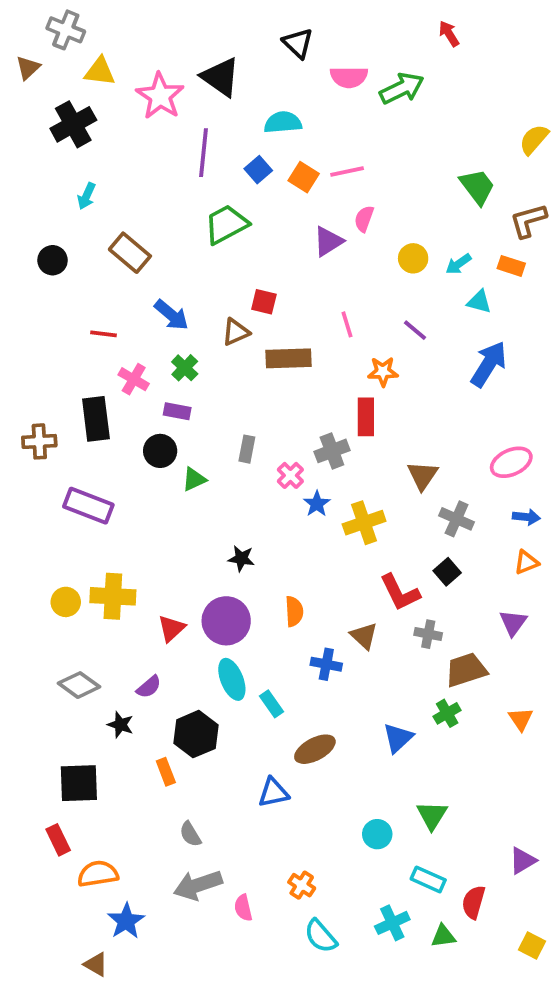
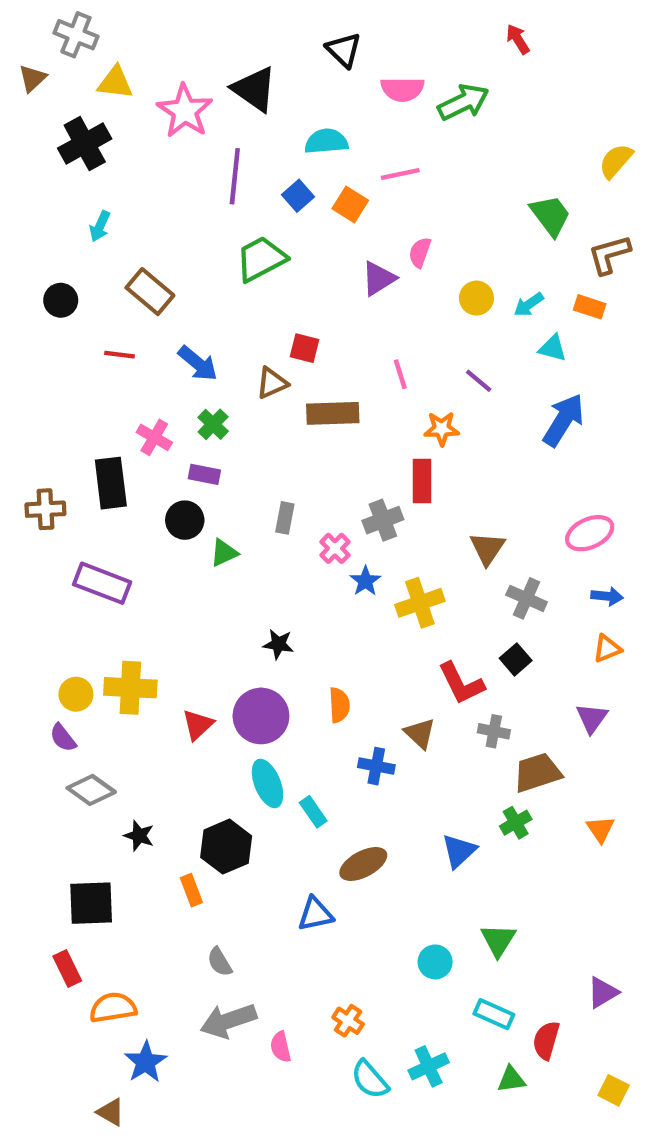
pink line: (347, 171) -> (400, 174), moved
red line: (103, 334) -> (119, 355), moved
purple semicircle: (149, 687) -> (63, 738), moved, turned 92
cyan cross: (392, 923) -> (429, 1066), moved

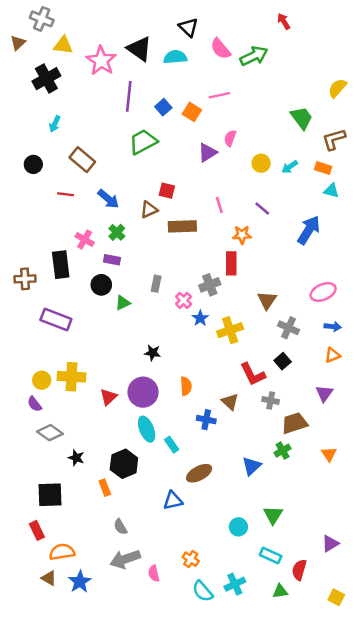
pink semicircle: (402, 89) -> (221, 49), turned 50
cyan semicircle: (326, 141) -> (175, 57), moved
cyan triangle: (553, 348) -> (331, 191), moved
brown triangle: (111, 1112) -> (49, 578), moved

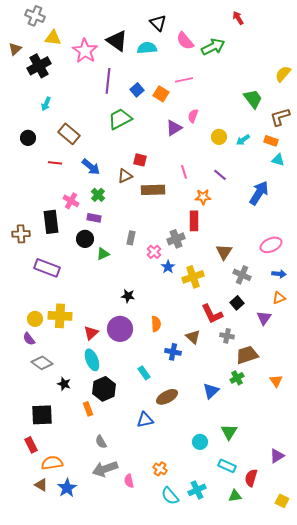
brown triangle: (18, 43) -> (15, 49), moved
purple triangle: (324, 393) -> (264, 318), moved
cyan ellipse: (147, 429) -> (92, 360), moved

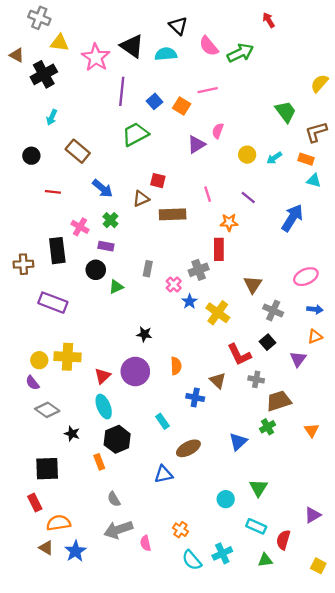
brown triangle: (15, 49) -> (17, 55), turned -48
red line: (55, 163) -> (53, 192), moved
yellow cross: (193, 277) -> (218, 313), turned -35

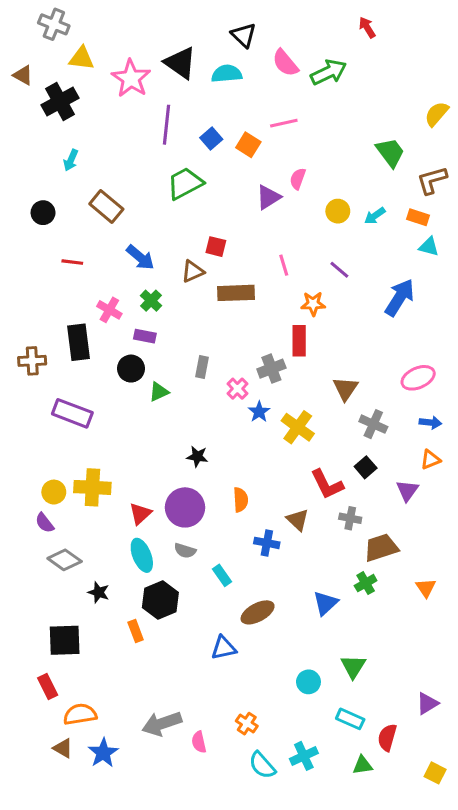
gray semicircle: (114, 499) -> (185, 551), moved, turned -42

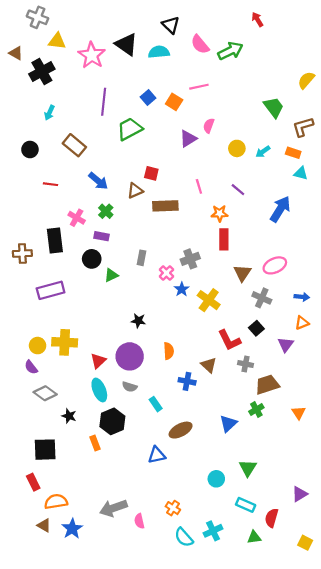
purple line: (166, 125) -> (104, 102), moved
red rectangle: (299, 341) -> (224, 239), moved
pink ellipse: (418, 378) -> (275, 265), moved
purple rectangle: (72, 413) -> (51, 290), turned -36

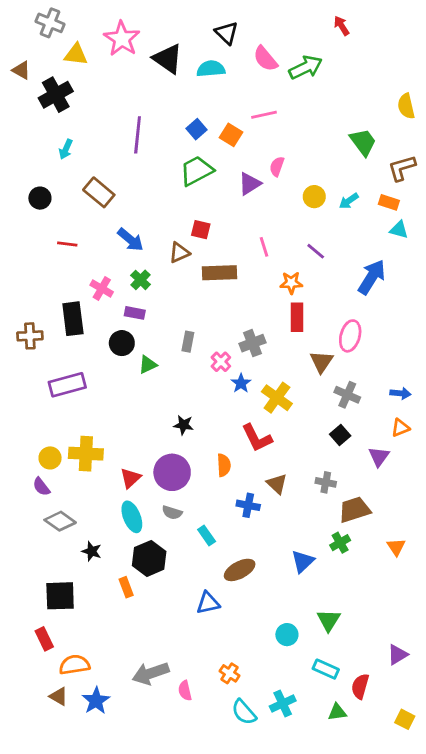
pink star: (92, 55) -> (122, 39), moved
yellow semicircle: (306, 80) -> (406, 106), turned -54
green trapezoid: (130, 129) -> (196, 171), moved
pink ellipse: (275, 265) -> (350, 336), moved, turned -50
red L-shape: (229, 340) -> (257, 438), moved

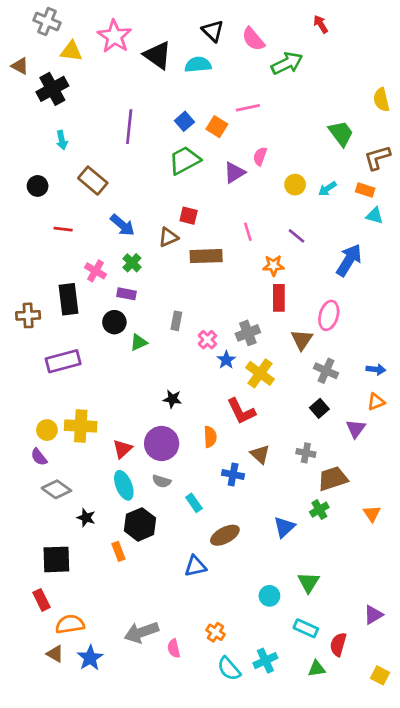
pink semicircle: (265, 59) -> (253, 39), moved
cyan arrow: (66, 149) -> (62, 140), turned -36
gray cross: (252, 343) -> (248, 333), moved

